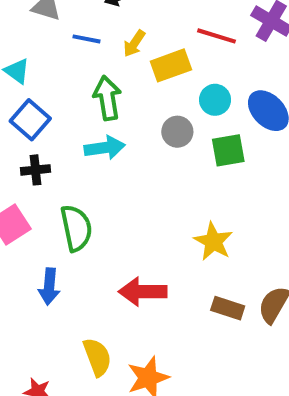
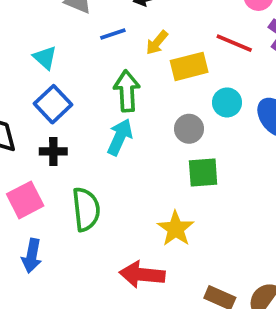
blue line: (87, 39) -> (113, 34), turned -35
cyan arrow: (105, 148) -> (120, 137), turned -63
green square: (228, 150) -> (203, 172), moved
yellow star: (213, 241) -> (176, 229), moved
blue arrow: (49, 286) -> (32, 256), moved

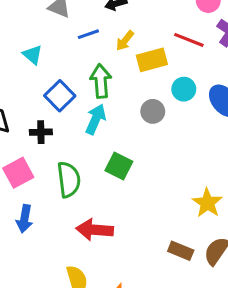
blue square: (53, 104) -> (60, 96), moved
green square: (203, 172) -> (119, 166), moved, turned 32
yellow star: (176, 229) -> (207, 203), moved
red arrow: (142, 275) -> (95, 230), moved

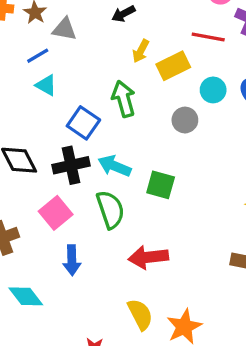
blue line: (88, 34) -> (38, 56), moved
cyan arrow: (96, 119) -> (114, 166), moved, turned -80
black cross: (41, 132) -> (71, 165), size x1.5

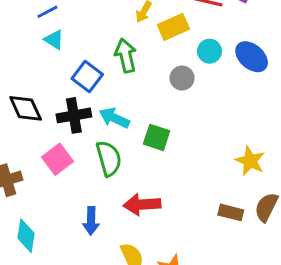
blue arrow: (72, 260) -> (91, 221), moved
cyan diamond: (26, 296) -> (26, 236), turned 44

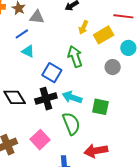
pink square: (57, 159) -> (40, 140), moved

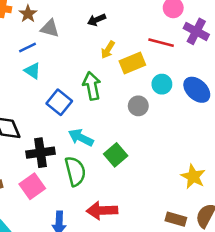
black cross: (46, 99) -> (40, 153), moved
green square: (100, 107) -> (116, 155), turned 30

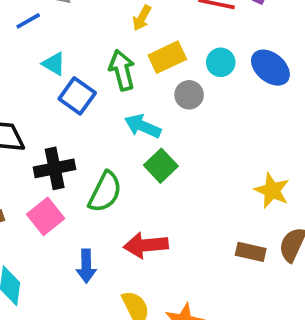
yellow rectangle: (132, 63) -> (167, 57), moved
cyan triangle: (32, 71) -> (54, 64), moved
cyan arrow: (81, 138) -> (143, 126), moved
green semicircle: (75, 171) -> (105, 192), turned 44

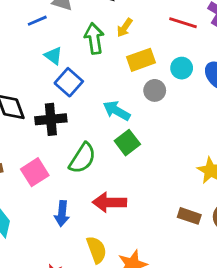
green arrow: (122, 70) -> (94, 38), moved
black cross: (55, 168) -> (51, 119), moved

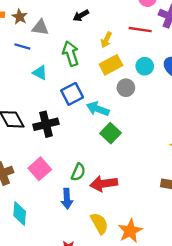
blue line: (37, 21) -> (22, 47), turned 49
yellow arrow: (125, 28) -> (106, 40), moved
blue square: (69, 82) -> (72, 94), moved, turned 30
green semicircle: (82, 158) -> (78, 172), moved, size x0.7

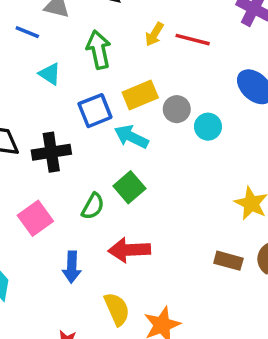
red line: (140, 30) -> (193, 40), moved
yellow rectangle: (111, 65) -> (140, 95), moved
cyan circle: (145, 66) -> (208, 127), moved
green square: (111, 133) -> (129, 187), moved
green semicircle: (78, 172) -> (93, 206), moved

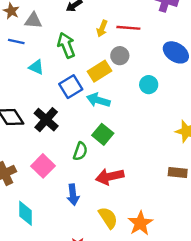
gray circle: (177, 109) -> (120, 56), moved
black cross: (51, 152) -> (46, 120), turned -30

